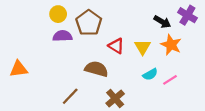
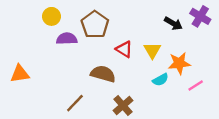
yellow circle: (58, 14) -> (51, 16), moved
orange star: (171, 45) -> (179, 63), moved, turned -30
pink line: (170, 80) -> (196, 86), moved

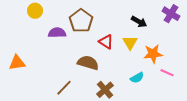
yellow circle: (51, 16) -> (35, 11), moved
black arrow: (173, 23) -> (139, 22), moved
cyan semicircle: (160, 80) -> (137, 78), moved
pink line: (196, 86) -> (167, 73), turned 56

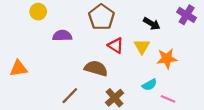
brown pentagon: (81, 21) -> (101, 17), moved
pink line: (167, 73) -> (168, 99), moved

